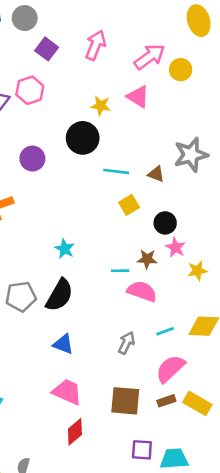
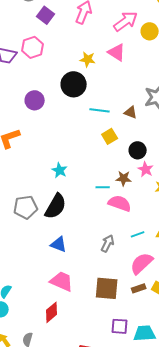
red diamond: (75, 432) -> (52, 312), moved

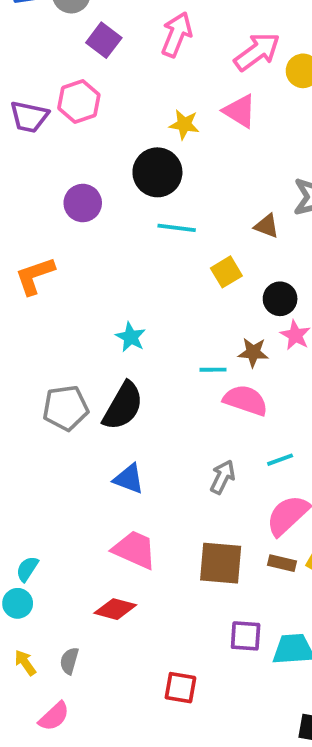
cyan line: (100, 110) -> (177, 228), moved
brown rectangle: (139, 288) -> (282, 563), turned 32
red diamond: (52, 312) -> (115, 609), turned 55

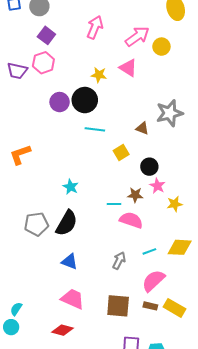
purple square: (104, 40) -> (46, 35), moved
purple circle: (83, 203) -> (60, 102), moved

